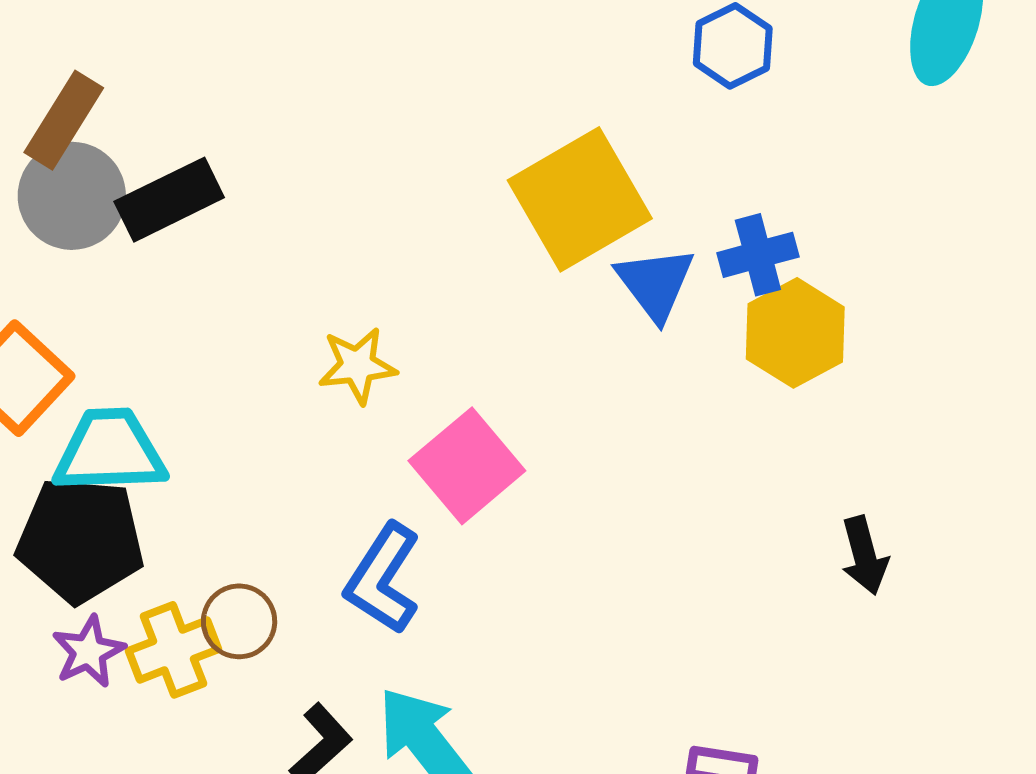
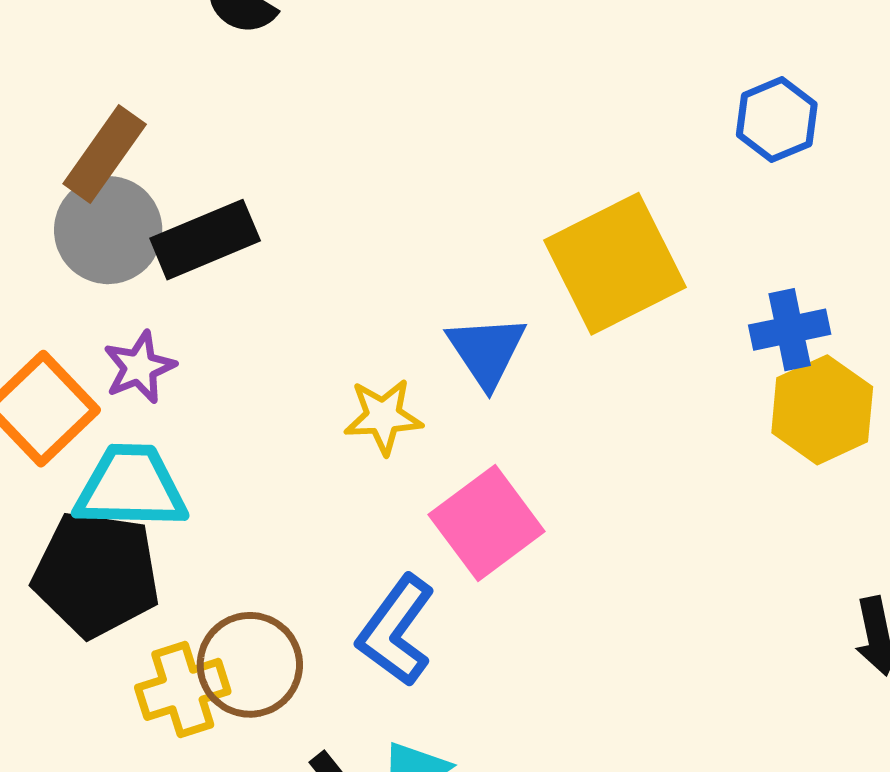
blue triangle: (655, 283) -> (487, 351), moved
brown circle: (239, 621) -> (250, 665), size x1.4
purple star: (88, 652) -> (139, 367), moved

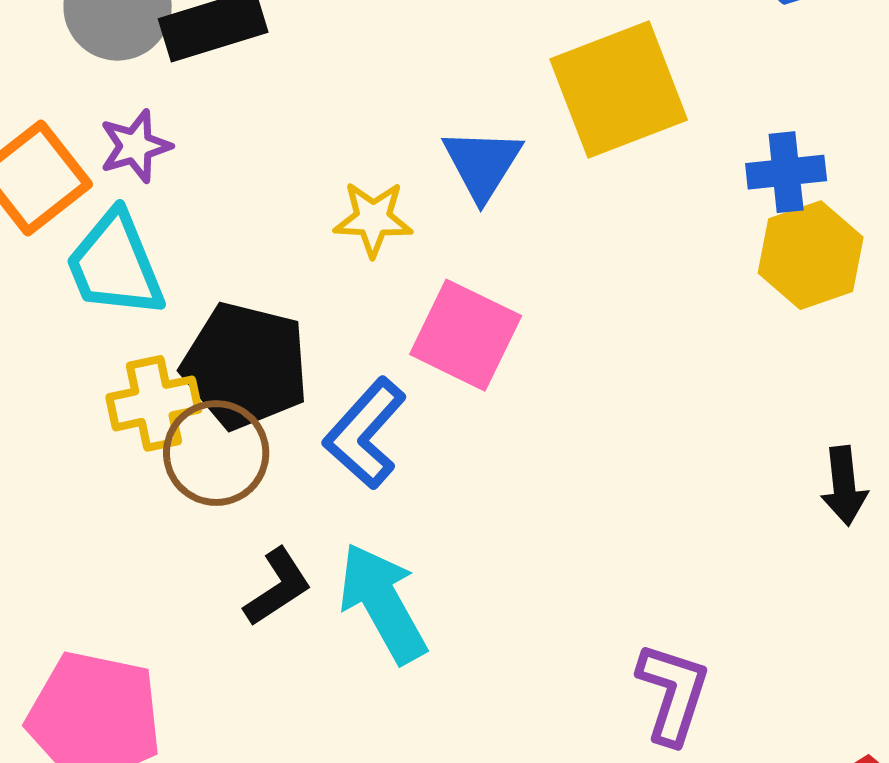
cyan trapezoid: (131, 487) -> (115, 265), turned -119
pink square: (487, 523) -> (466, 335), turned -33
black pentagon: (96, 574) -> (245, 366), moved
yellow cross: (183, 689) -> (154, 403), moved

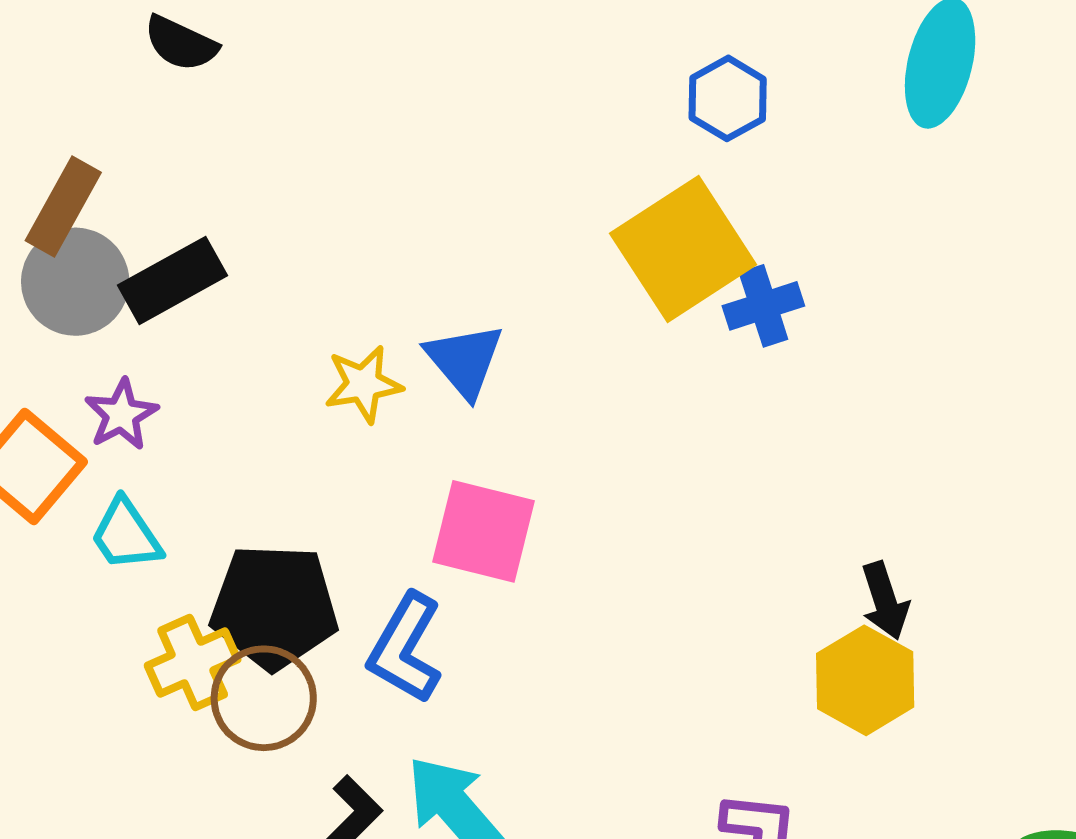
yellow square: (619, 89) -> (683, 249), moved
yellow star: (373, 219) -> (363, 384), moved
yellow hexagon: (811, 255) -> (865, 680), moved
cyan trapezoid: (115, 265) -> (126, 535), size x0.7

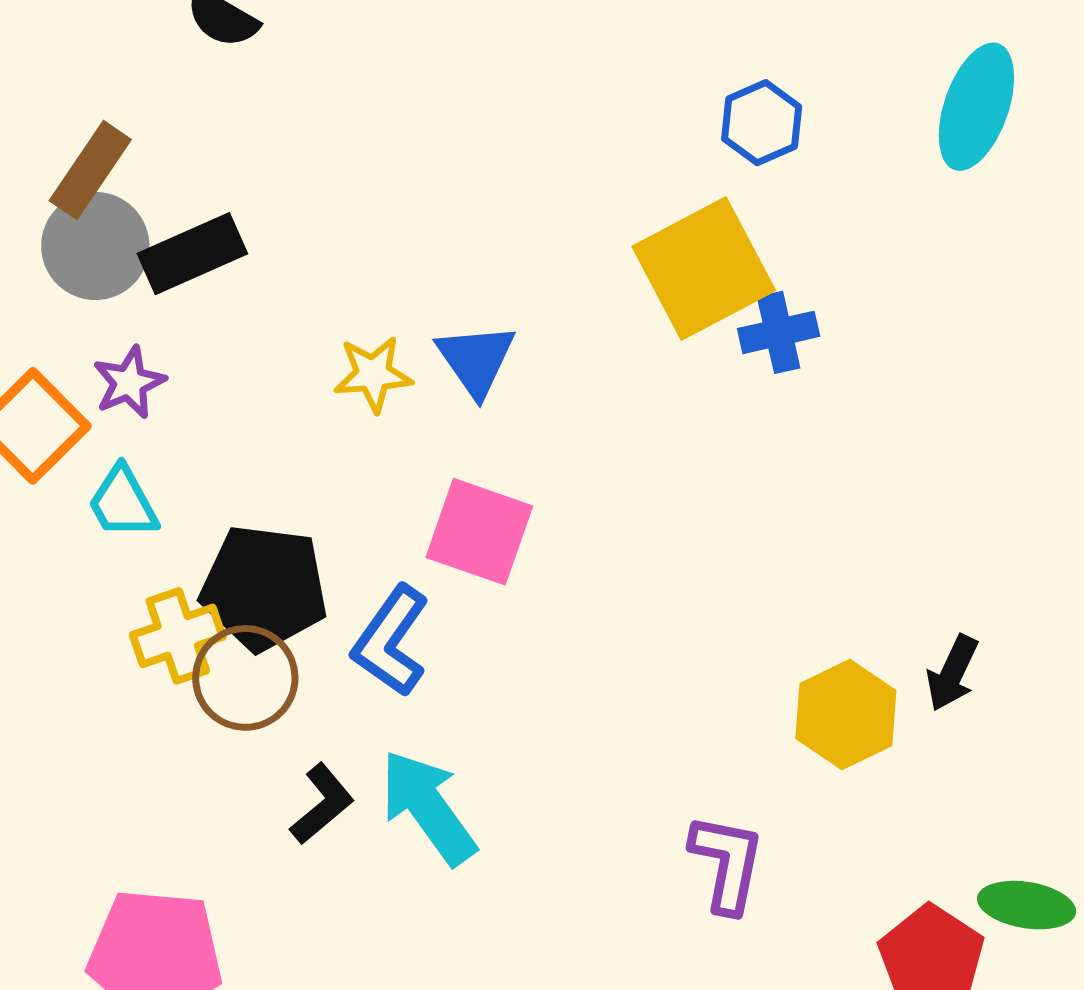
black arrow: (885, 601) -> (952, 673), moved, turned 38

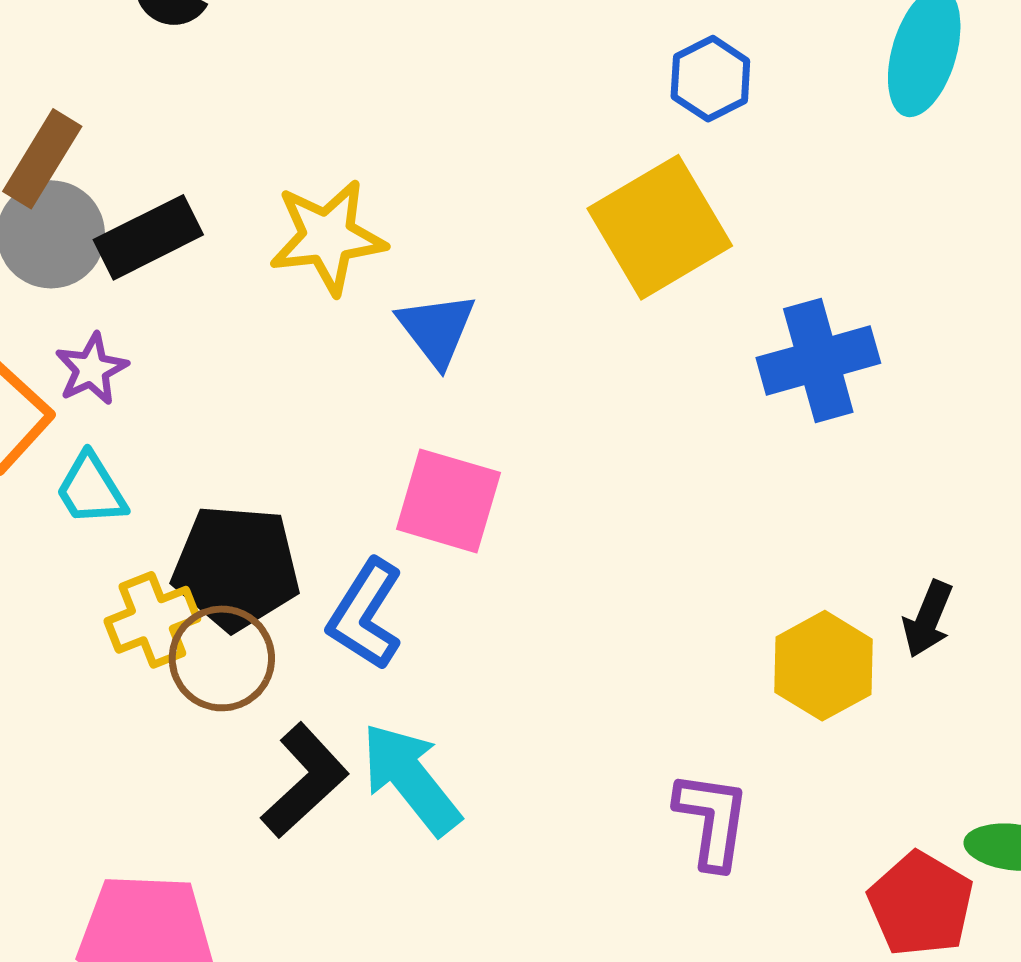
blue cross: (779, 332) -> (818, 360), moved, size x1.5
yellow star: (373, 374) -> (328, 237), moved, size x1.5
black L-shape: (322, 804) -> (305, 781), size x1.4

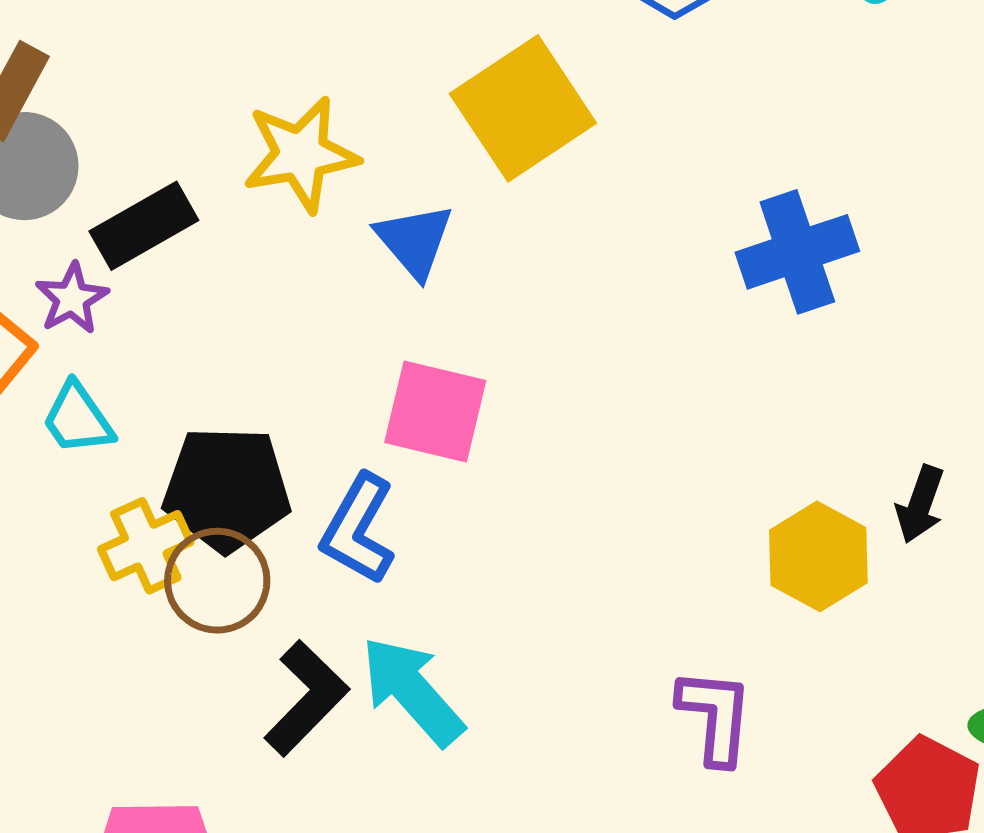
yellow square: (660, 227) -> (523, 108), moved
black rectangle: (148, 237) -> (144, 226), moved

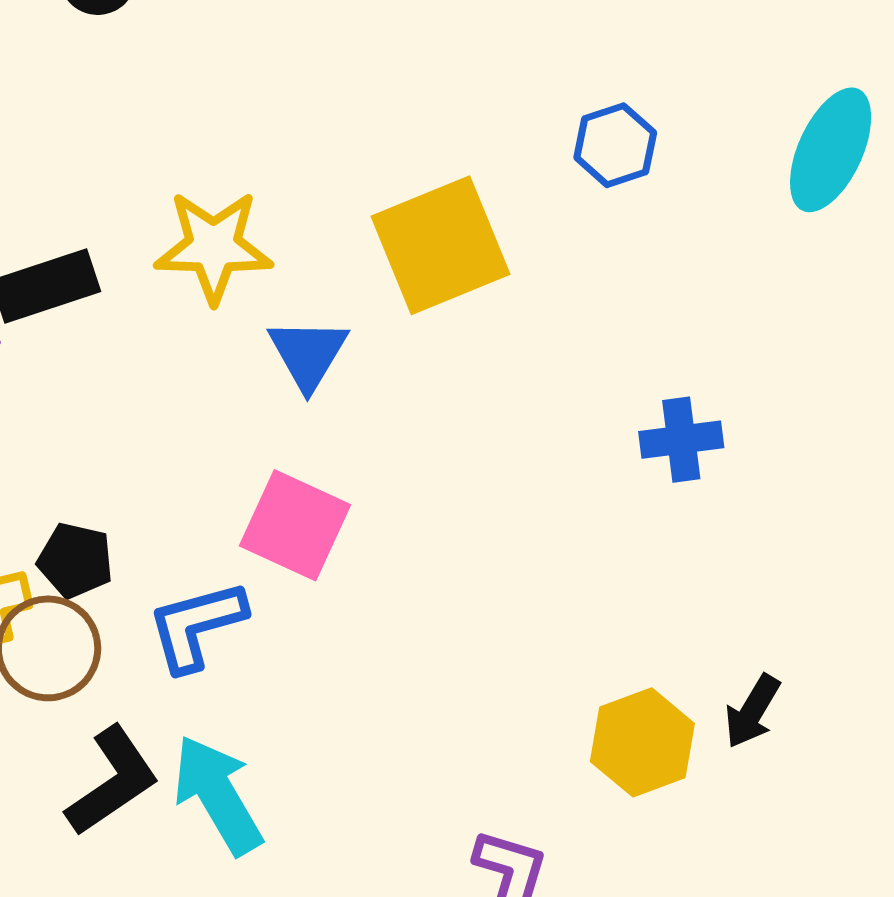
blue cross: (797, 252) -> (681, 440), size x0.7
black pentagon: (227, 489) -> (75, 560), size x0.6
blue L-shape: (358, 529) -> (196, 626), turned 34

